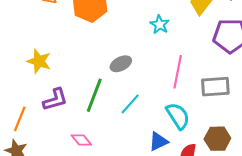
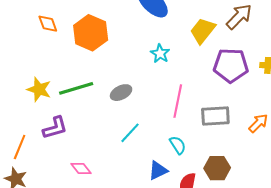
green line: (94, 95) -> (76, 88), moved, turned 52
cyan semicircle: (178, 116) -> (178, 145), size x0.7

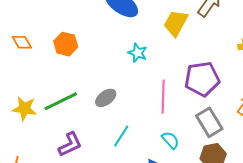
orange hexagon: (91, 33) -> (66, 44), size x0.7
purple pentagon: (231, 65) -> (202, 79), moved
gray rectangle: (215, 116) -> (209, 122), moved, turned 72
purple L-shape: (55, 128) -> (70, 144), moved

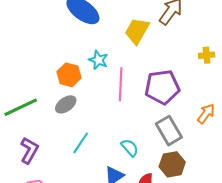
orange hexagon: (66, 44) -> (69, 75), moved
pink line: (163, 97) -> (121, 84), moved
purple L-shape: (70, 144) -> (29, 150), turned -36

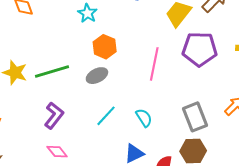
cyan star: (98, 60) -> (87, 13), moved
purple pentagon: (162, 87) -> (200, 49), moved
cyan semicircle: (130, 148) -> (144, 118), moved

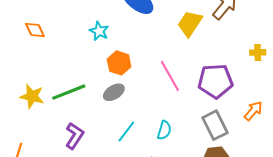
purple pentagon: (200, 49) -> (215, 81), moved
pink line: (154, 64) -> (170, 76), turned -36
cyan semicircle: (144, 118) -> (164, 130), turned 54

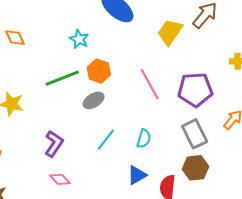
green line: (69, 92) -> (62, 78), moved

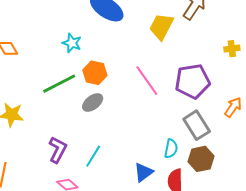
cyan semicircle: (144, 139) -> (171, 149), moved
cyan line: (106, 140) -> (93, 156), moved

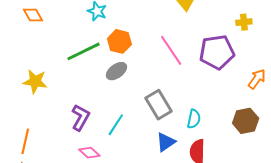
yellow cross: (232, 49) -> (244, 22), moved
gray rectangle: (197, 125) -> (158, 105), moved
brown hexagon: (201, 159) -> (246, 121), moved

